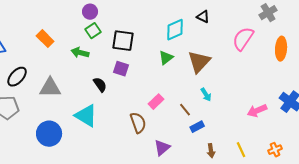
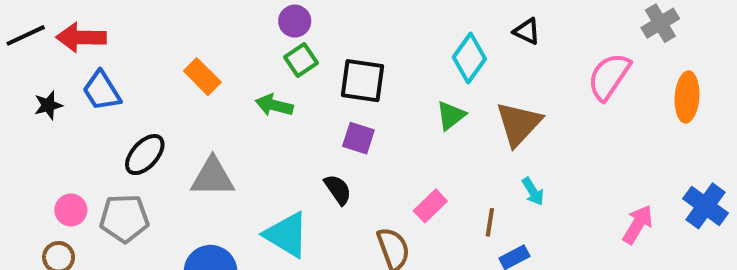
cyan diamond: (175, 30) -> (469, 58), turned -30
black semicircle: (100, 85) -> (338, 189), moved
brown line: (185, 110) -> (490, 222), turned 48
pink arrow: (257, 111) -> (638, 224), turned 144

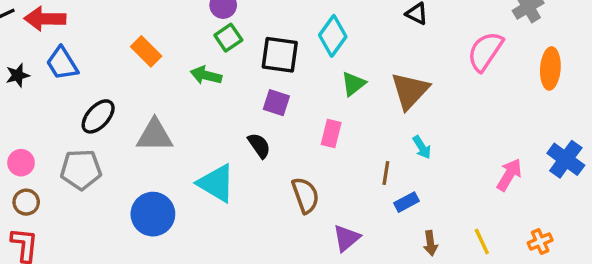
cyan diamond: (469, 58) -> (333, 36), moved
pink rectangle: (430, 206) -> (331, 134), moved, turned -32
pink circle: (71, 210) -> (21, 163), moved

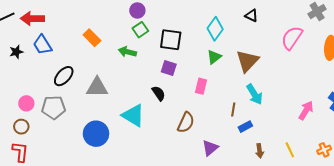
cyan diamond: (333, 36) -> (215, 29), moved
cyan arrow: (422, 147) -> (254, 94), size x1.5
pink circle: (21, 163) -> (26, 103), moved
brown semicircle: (305, 195) -> (186, 123), turned 45

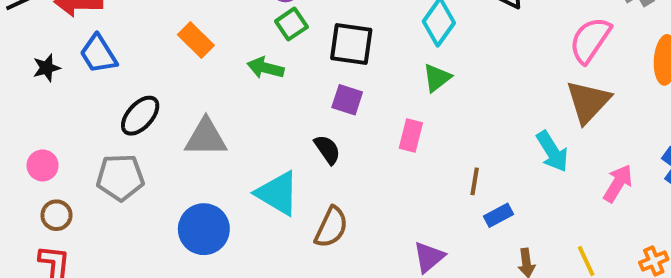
brown triangle: (247, 61) -> (588, 102), moved
cyan arrow: (254, 94) -> (552, 151), moved
pink circle: (26, 103) -> (43, 165), moved
brown semicircle: (186, 123) -> (331, 227), moved

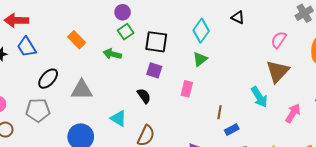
pink semicircle: (590, 40) -> (279, 40), size x0.7
cyan triangle: (278, 193) -> (118, 118), size x0.7

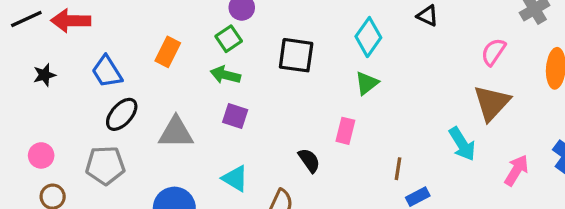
green square: (126, 32) -> (229, 39), moved
orange rectangle: (77, 40) -> (168, 52), turned 72
blue trapezoid: (27, 47) -> (107, 72), moved
purple square: (154, 70) -> (235, 116), moved
black semicircle: (144, 96) -> (309, 160), moved

